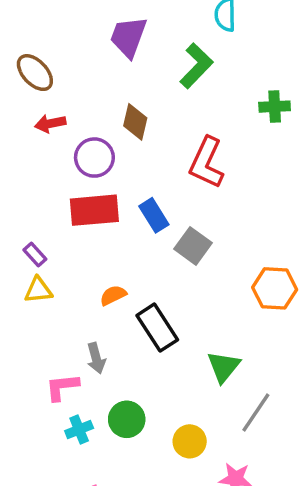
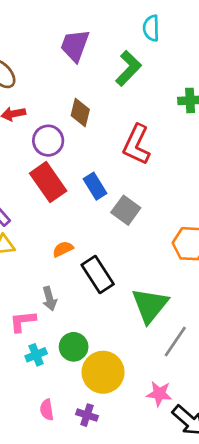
red rectangle: (94, 210) -> (48, 182), turned 60
green triangle: (224, 367) -> (150, 305), size x1.4
yellow circle: (190, 441) -> (103, 372), moved, size x1.6

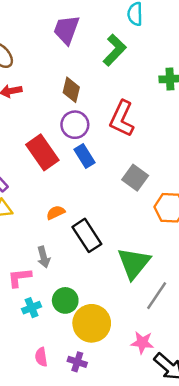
purple circle: (48, 141) -> (75, 125), moved
gray square: (126, 210) -> (135, 178), moved

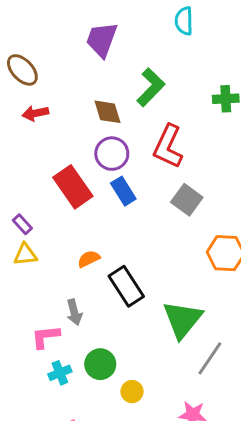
green L-shape: (115, 50) -> (151, 87), moved
brown diamond: (71, 90) -> (107, 112), turned -30
gray square: (135, 178) -> (187, 200), moved
yellow circle: (92, 323) -> (132, 392), size x0.5

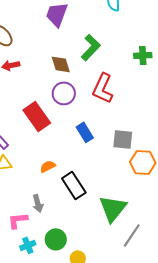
blue rectangle: (123, 191) -> (85, 132), moved
gray square: (187, 200) -> (123, 139), moved, turned -30

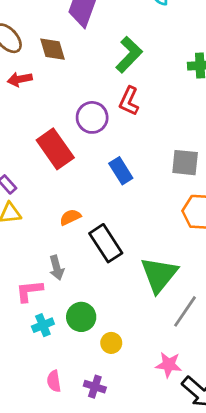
brown diamond: (61, 64) -> (52, 49), moved
red L-shape: (103, 88) -> (129, 101), moved, size x0.7
gray square: (123, 139) -> (185, 163), moved

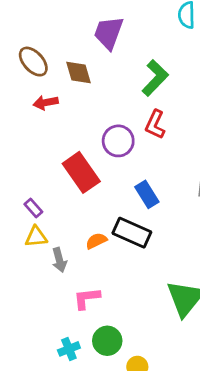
black rectangle: (106, 243) -> (132, 233), moved, turned -33
gray arrow: (57, 268) -> (59, 260), moved
pink L-shape: (29, 291) -> (87, 298), moved

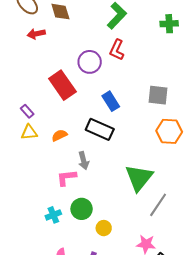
orange semicircle: (96, 241) -> (59, 135), moved
gray arrow: (59, 260) -> (84, 161), moved

